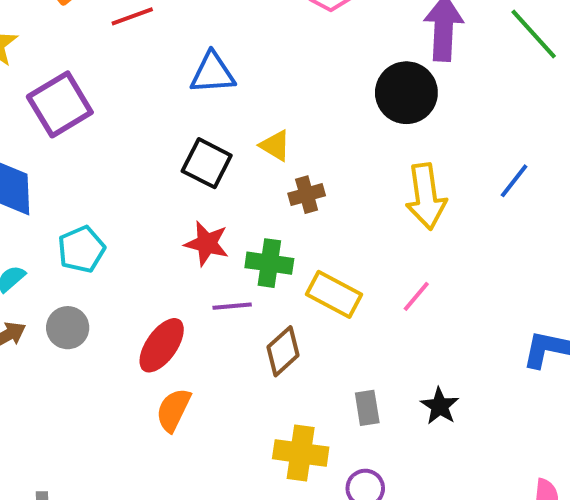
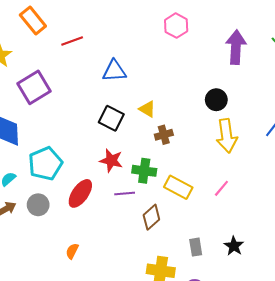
black circle: (406, 93) -> (216, 100), moved, size x0.7
cyan pentagon: (81, 249) -> (45, 164), size x1.4
red ellipse: (162, 345) -> (80, 193), moved
orange semicircle: (173, 410) -> (72, 251), moved, size x0.7

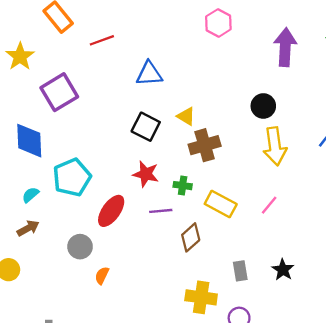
brown cross: (164, 135) -> (205, 145), size x1.5
green cross: (144, 171) -> (183, 186), size x0.7
gray circle: (38, 205) -> (80, 247), moved

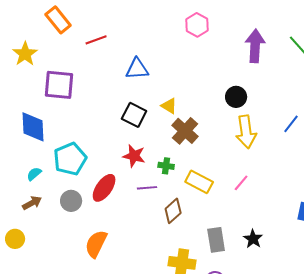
purple square: (59, 92) -> (59, 85), turned 36
brown cross: (205, 145) -> (185, 131), turned -32
gray circle: (80, 247) -> (71, 201), moved
gray rectangle: (240, 271) -> (216, 240), size x1.4
orange semicircle: (102, 275) -> (96, 244), size x1.8

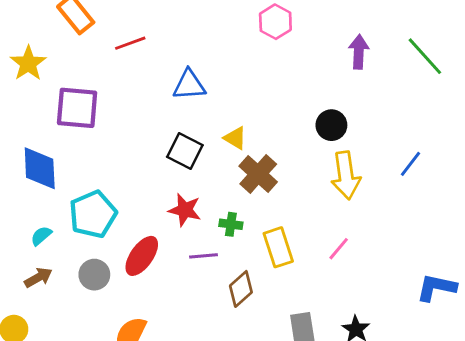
purple arrow: (255, 46) -> (359, 52), size x0.7
yellow rectangle: (199, 182) -> (278, 247), turned 44

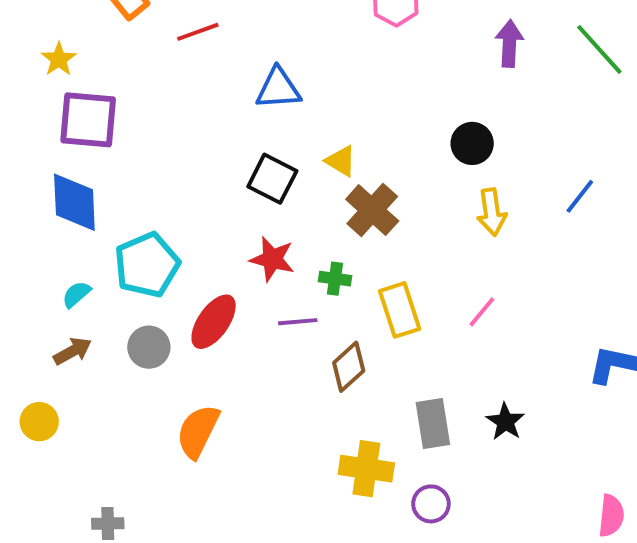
yellow star: (28, 63) -> (59, 59), size x0.7
purple square: (77, 108) -> (88, 120), moved
yellow arrow: (346, 175) -> (492, 212), size x0.7

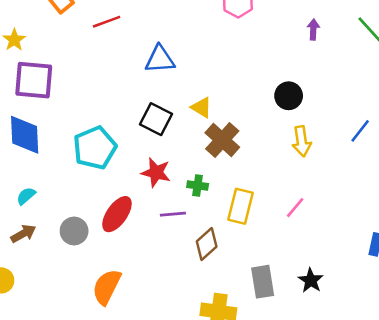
purple arrow: (509, 44) -> (313, 29), size x0.7
cyan pentagon: (147, 265) -> (95, 148), moved
yellow rectangle: (400, 310) -> (240, 206), turned 32

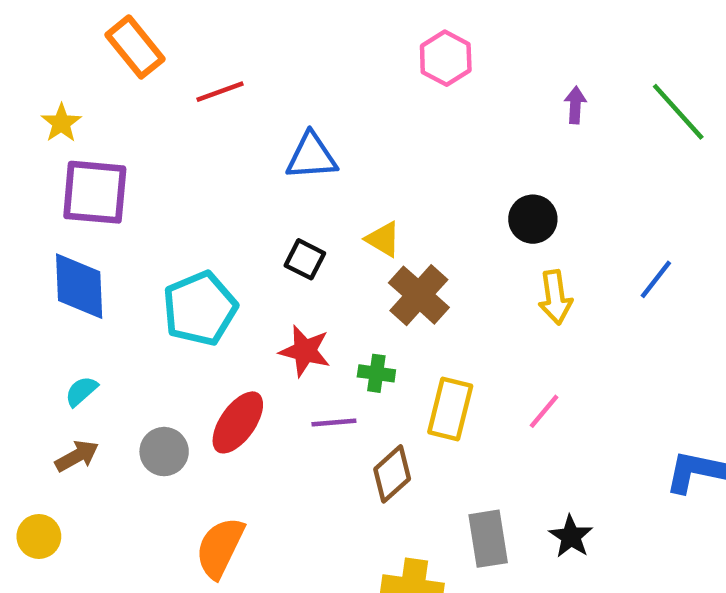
black square: (156, 119) -> (305, 259), size x0.7

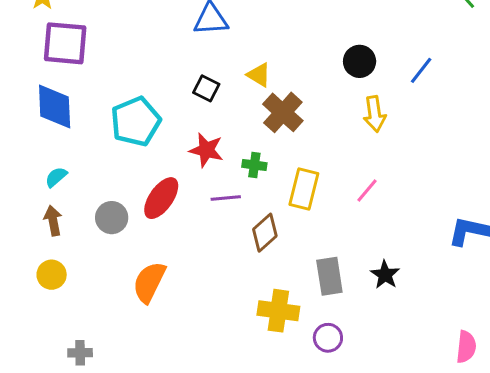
blue line: (656, 279) -> (421, 70), moved
brown arrow: (77, 456) -> (53, 221), turned -72
yellow circle: (39, 536) -> (52, 275), moved

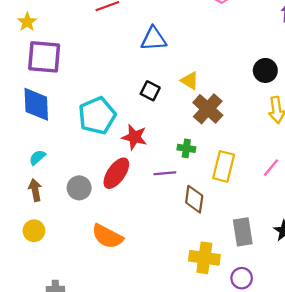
red star: (206, 150) -> (134, 137), moved
brown diamond: (265, 233) -> (194, 199), turned -40
orange semicircle: (149, 282) -> (107, 236), turned -88

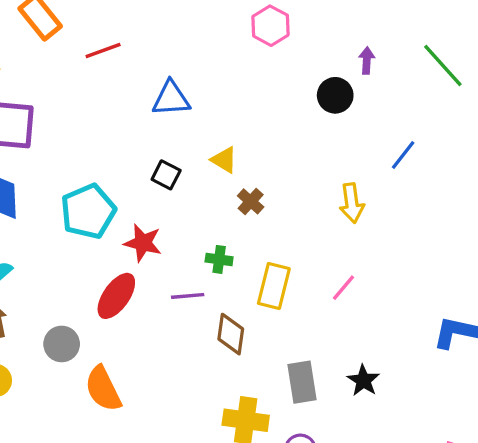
black circle: (265, 70) -> (335, 95), moved
brown cross: (208, 109) -> (251, 201), size x0.6
gray circle: (79, 188) -> (62, 344), moved
orange semicircle: (107, 236) -> (103, 389), turned 36

